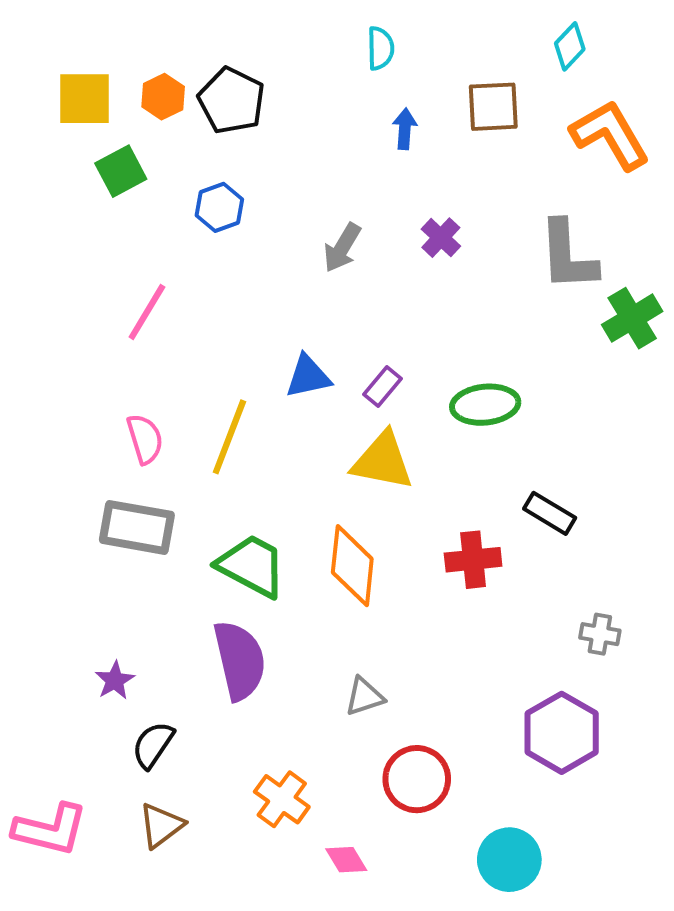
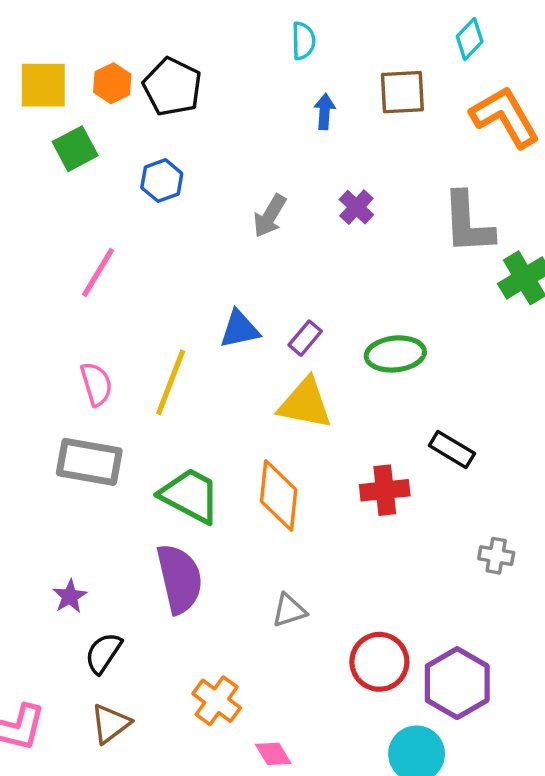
purple hexagon: (562, 733) -> (457, 683), moved
red circle: (417, 779) -> (379, 662), moved

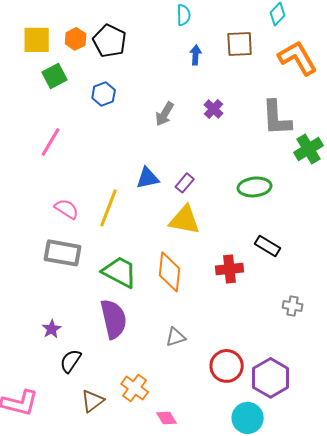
pink line: (98, 273) -> (51, 142), moved
green ellipse: (395, 354) -> (255, 187), moved
pink semicircle: (96, 384) -> (67, 209), turned -40
brown triangle: (110, 724) -> (93, 401), moved

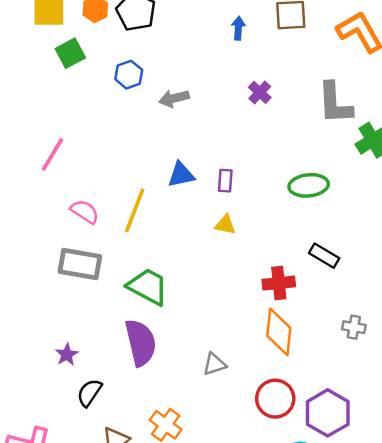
gray arrow: (165, 114) -> (174, 98), moved, turned 45
pink line: (51, 142) -> (52, 154), moved
purple rectangle: (185, 183) -> (225, 181), turned -36
yellow triangle: (185, 220) -> (225, 225), size x0.6
orange diamond: (170, 272) -> (279, 332), moved

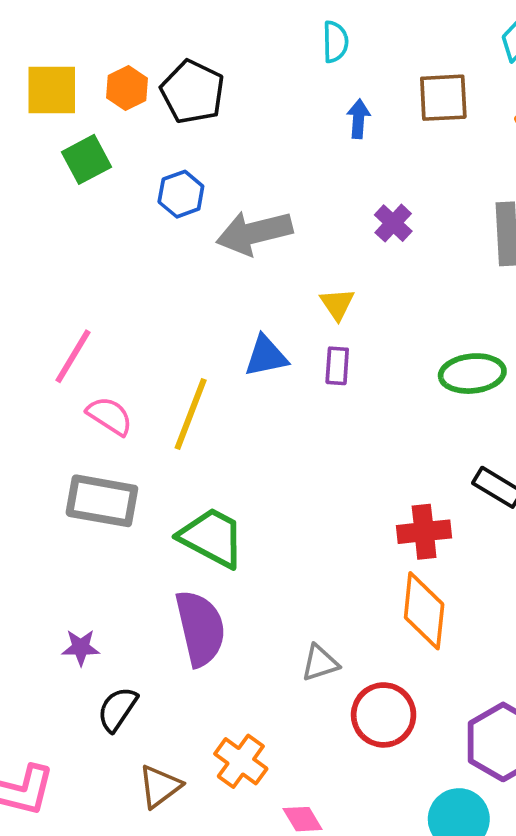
gray arrow: (174, 98) -> (254, 233), size x1.5
pink line: (52, 154) -> (73, 356), moved
yellow triangle: (225, 225) -> (337, 304), moved, turned 45
purple star: (67, 355) -> (81, 647), turned 30
red circle: (275, 399) -> (384, 715), moved

